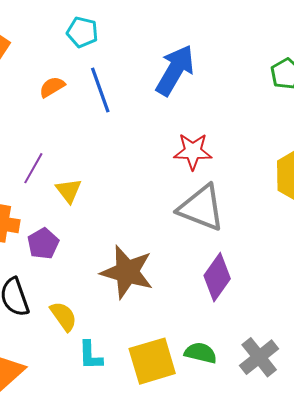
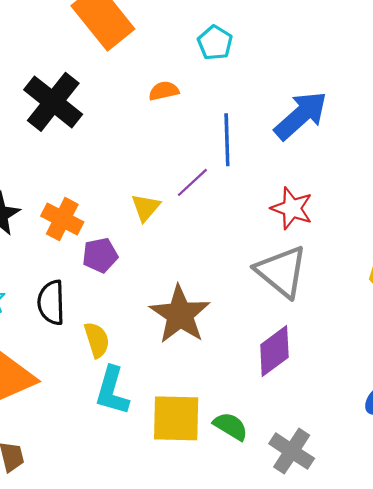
blue line: (100, 90) -> (227, 140), moved
purple line: (33, 168) -> (192, 182), moved
cyan L-shape: (90, 355) -> (112, 391), size x1.4
gray cross: (259, 357) -> (292, 451), turned -36

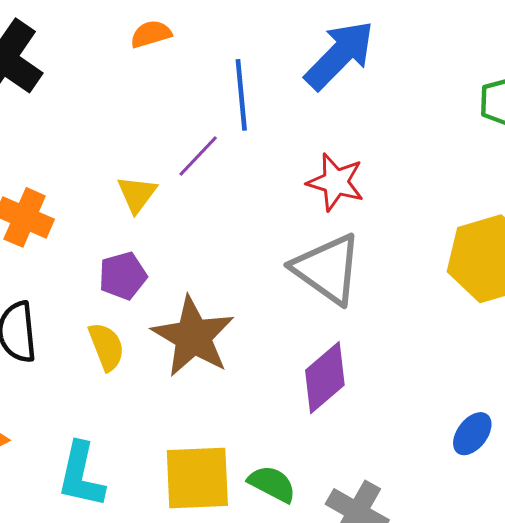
purple pentagon: (100, 255) -> (123, 276), moved
yellow semicircle: (97, 340) -> (106, 347), moved
cyan L-shape: (112, 391) -> (81, 475), moved

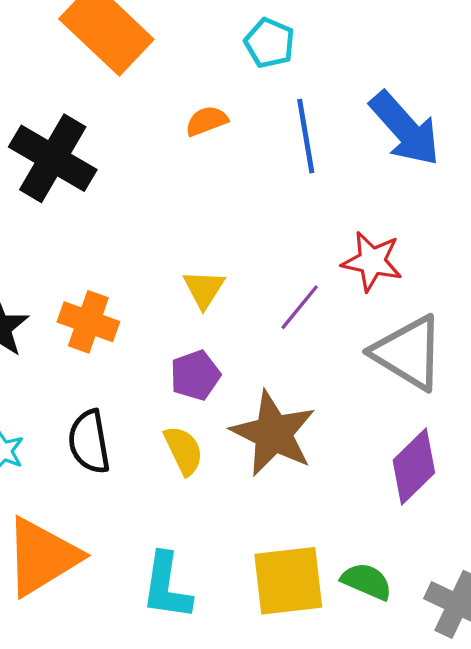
blue arrow: (340, 55) -> (405, 129), turned 98
blue line: (241, 95) -> (306, 136), moved
purple line: (198, 156) -> (300, 307), moved
red star: (336, 182) -> (372, 261), moved

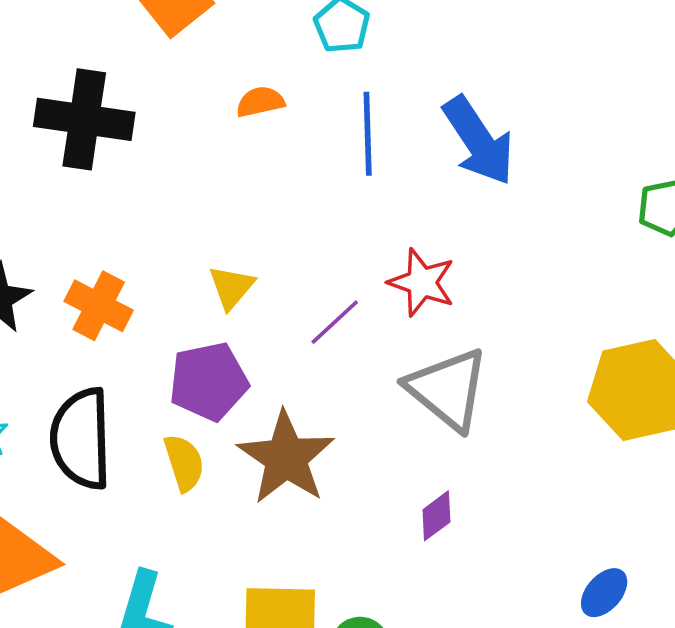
black cross: (53, 158) -> (84, 119), turned -30
purple pentagon: (195, 375) -> (209, 381), size x1.4
black semicircle: (89, 442) -> (81, 439), size x1.4
purple diamond: (414, 466) -> (436, 516), size x0.6

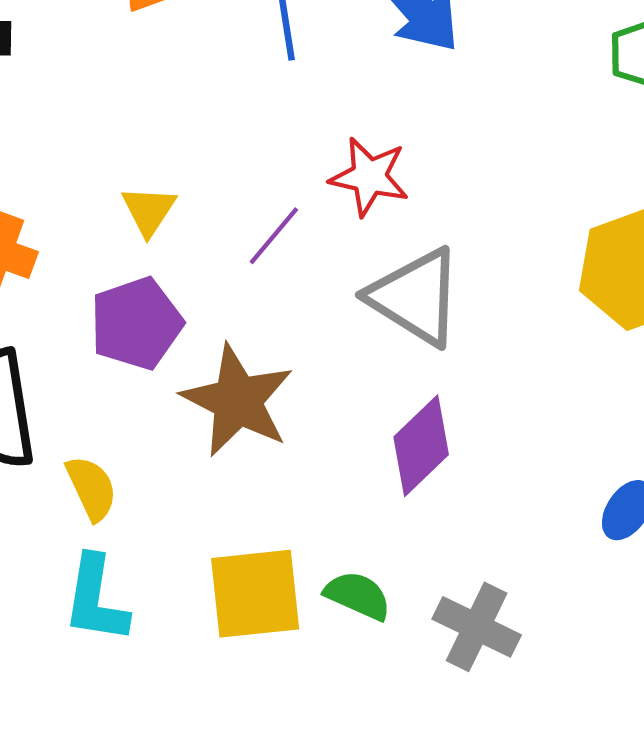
yellow semicircle: (184, 463) -> (91, 488), moved
purple diamond: (436, 516) -> (421, 446), size x1.6

